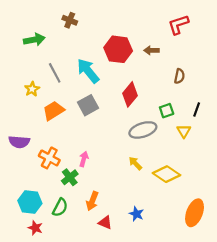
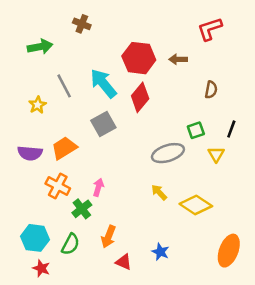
red diamond: (130, 94) -> (140, 97), moved
orange trapezoid: (54, 111) -> (64, 148), moved
purple semicircle: (19, 142) -> (30, 153), moved

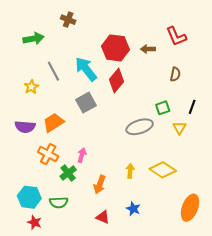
red L-shape: (210, 29) -> (176, 36), moved, turned -95
yellow arrow: (159, 192) -> (130, 171), moved, turned 48
orange arrow: (108, 237) -> (100, 185), moved
green semicircle: (70, 244) -> (59, 202), turned 60

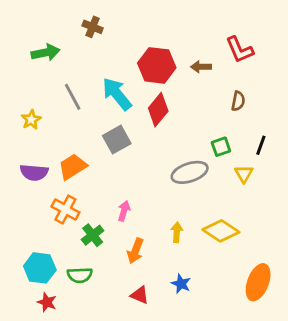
yellow star: (31, 87) -> (31, 120), moved
pink arrow: (82, 155) -> (124, 211), moved

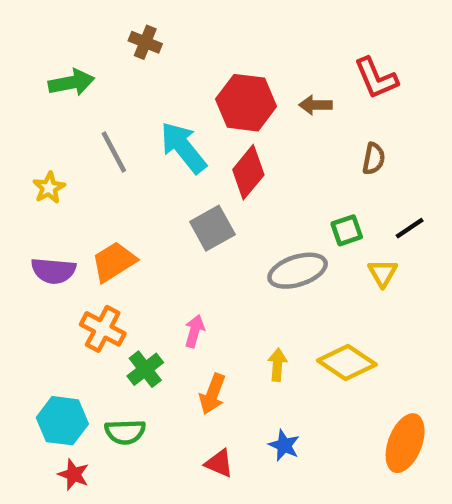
gray square: (117, 140) -> (212, 228), moved
black line: (261, 145) -> (410, 228), turned 36

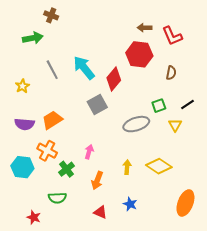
brown cross: (145, 42) -> (51, 15), moved
red hexagon: (246, 103) -> (139, 54), moved
brown arrow: (315, 105) -> (144, 28), moved
cyan hexagon: (62, 421) -> (22, 167), moved

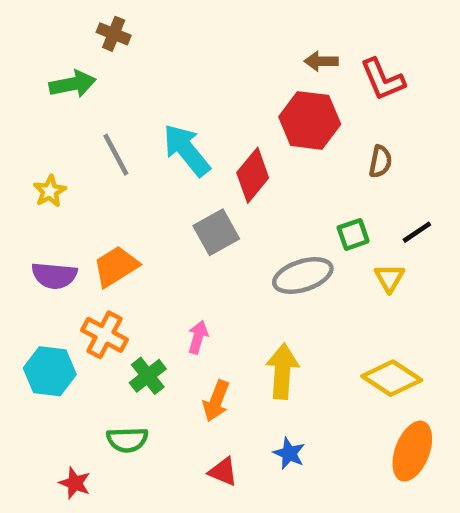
yellow diamond: (159, 166) -> (392, 378), moved
yellow arrow: (127, 167) -> (282, 371), size x1.6

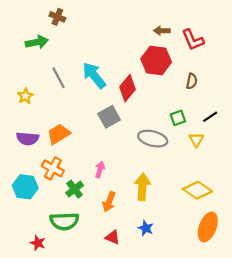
gray ellipse: (303, 276) -> (153, 139), turned 32
green semicircle: (127, 440) -> (64, 221), size x1.4

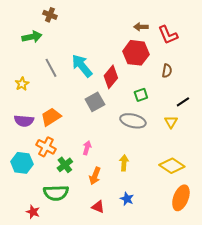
green square: (178, 118) -> (141, 95), moved
yellow arrow: (142, 187) -> (124, 163), size x0.7

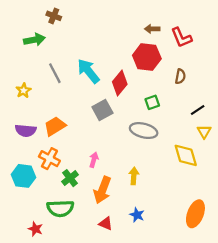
yellow triangle: (171, 122) -> (204, 132), moved
yellow diamond: (172, 166) -> (186, 155), moved, turned 40
orange arrow: (95, 176) -> (102, 190), size x1.4

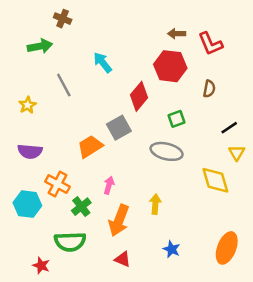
cyan arrow: (88, 71) -> (103, 62), moved, size x0.7
orange trapezoid: (55, 126) -> (90, 146), moved
blue star: (137, 215) -> (172, 249), moved

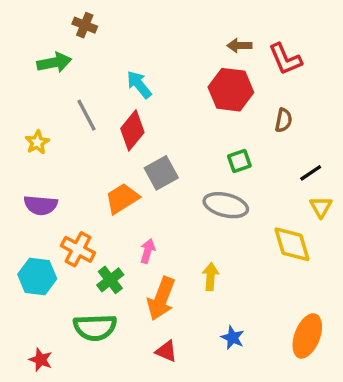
red diamond: (139, 96) -> (132, 130), moved
red star: (41, 266) -> (41, 360), moved

